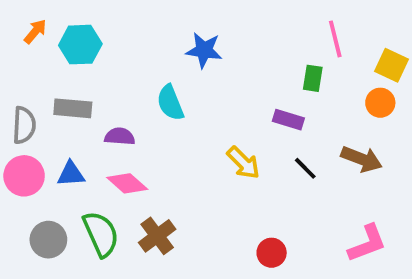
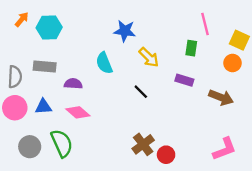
purple rectangle: (288, 120) -> (184, 80), moved
yellow arrow: (243, 163) -> (149, 57), moved
black line: (305, 168) -> (141, 92), moved
brown cross: (157, 236) -> (143, 144), moved

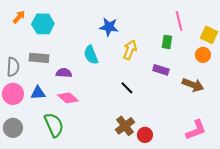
yellow arrow: (149, 57) -> (130, 50), turned -114
black line: (141, 92) -> (127, 88), moved
gray circle: (30, 147) -> (13, 128), moved

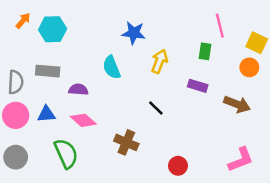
brown cross: (125, 126) -> (126, 142), moved, turned -30

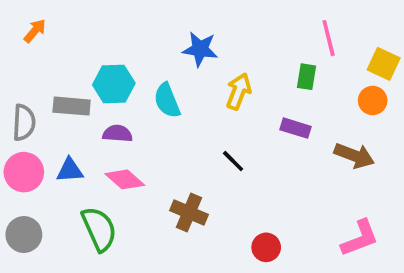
cyan hexagon: (53, 29) -> (114, 84), moved

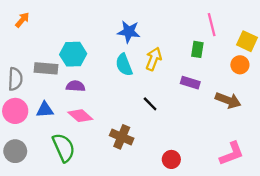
cyan semicircle: (167, 101) -> (124, 65), moved

